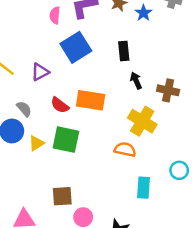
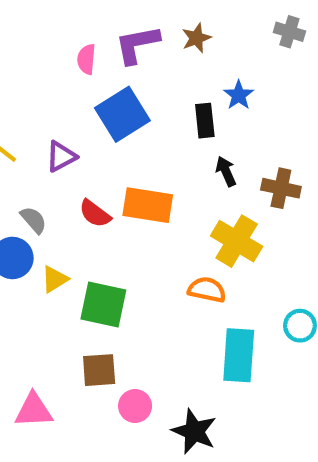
blue star: (143, 13) -> (239, 95), moved
green square: (66, 140) -> (103, 305), moved
cyan rectangle: (143, 188) -> (239, 355), size x1.4

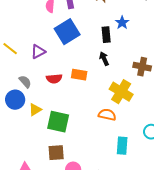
black arrow: (226, 171) -> (104, 59), moved
orange rectangle: (148, 205) -> (79, 75), size x0.7
red semicircle: (95, 214) -> (54, 79), turned -42
cyan rectangle: (239, 355) -> (122, 146), size x0.7

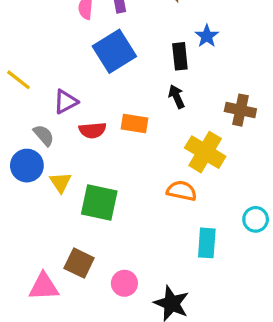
purple triangle: (38, 52) -> (66, 102), moved
yellow triangle: (35, 110) -> (61, 182), turned -32
brown square: (56, 153) -> (79, 263), moved, turned 30

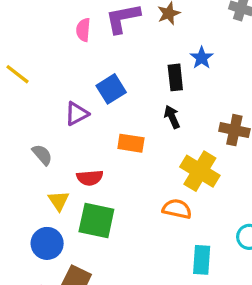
blue square: (114, 51) -> (111, 89), moved, size x0.7
yellow line: (18, 80) -> (18, 74), moved
purple triangle: (66, 102) -> (77, 114), moved
red semicircle: (92, 130) -> (90, 178), moved
blue circle: (27, 166) -> (47, 243), moved

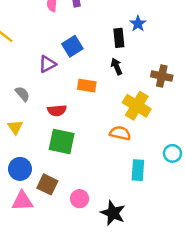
yellow triangle: (59, 201) -> (15, 127), moved
blue circle: (47, 243) -> (20, 169), moved

